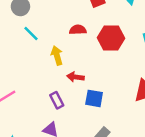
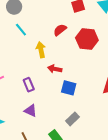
red semicircle: (78, 30) -> (60, 30), turned -40
purple rectangle: (57, 100) -> (29, 85), moved

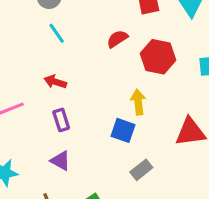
yellow arrow: (41, 50) -> (138, 102), moved
red arrow: (55, 69) -> (55, 82), moved
gray rectangle: (72, 119) -> (141, 170), moved

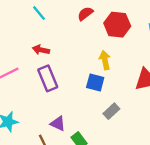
purple rectangle: (61, 120) -> (48, 78), size x1.5
purple triangle: (61, 161) -> (58, 124), moved

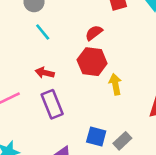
red hexagon: (117, 25) -> (92, 62), moved
blue square: (95, 83) -> (96, 136), moved

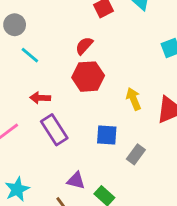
yellow arrow: (115, 84) -> (134, 99), moved
blue square: (96, 136) -> (107, 135), moved

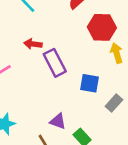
red hexagon: (88, 77) -> (102, 27), moved
purple rectangle: (54, 130) -> (55, 63), moved

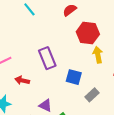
red arrow: (33, 44) -> (22, 80), moved

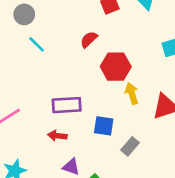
purple rectangle: (47, 58) -> (67, 105), turned -65
red arrow: (22, 80) -> (57, 136), moved

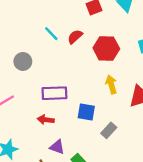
gray circle: (24, 14) -> (23, 61), moved
cyan line: (37, 44) -> (51, 34), moved
red hexagon: (116, 67) -> (106, 48), moved

